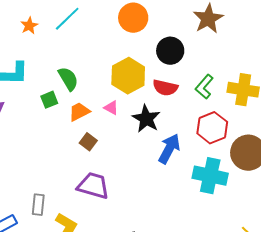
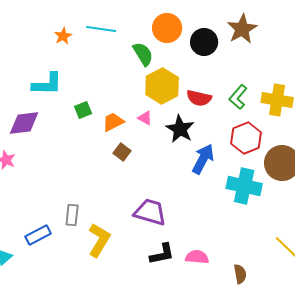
cyan line: (67, 19) -> (101, 29), turned 52
black circle: (170, 51) -> (204, 42), moved
green semicircle: (68, 79) -> (143, 54), moved
purple trapezoid: (93, 186) -> (150, 212), moved

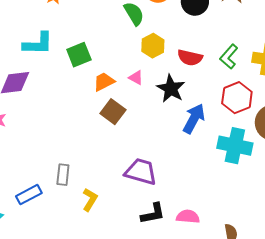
yellow hexagon: (162, 86) -> (153, 46), size x0.7
green square: (83, 110) -> (79, 55), moved, size x1.4
brown square: (122, 152) -> (113, 112), size x1.4
yellow L-shape: (99, 240) -> (90, 200), size x0.7

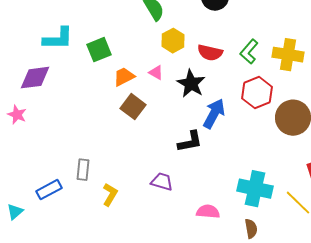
cyan cross: (235, 146) -> (255, 189), moved
purple trapezoid: (141, 172) -> (162, 182), moved, size x0.7
black L-shape: (153, 214) -> (190, 142), moved

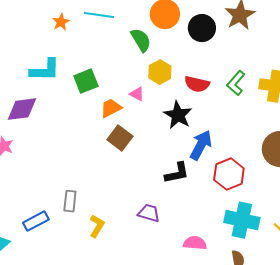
pink triangle: (156, 73) -> (137, 94), moved
red hexagon: (257, 93) -> (229, 174), moved

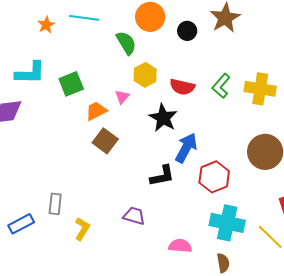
black circle: (202, 28) -> (187, 31), size x0.7
pink triangle: (137, 94) -> (122, 97), turned 42

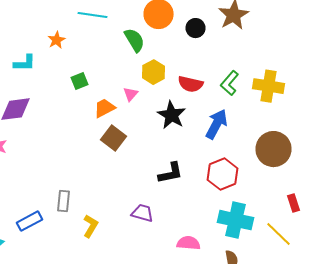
orange star: (46, 25) -> (56, 40), moved
cyan L-shape: (30, 73) -> (24, 63), moved, size x0.7
green square: (71, 84) -> (80, 81), size x0.7
blue arrow: (186, 148) -> (216, 124), moved

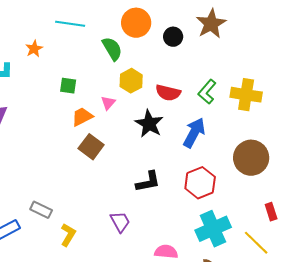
green square: (80, 81) -> (68, 86), moved, turned 30
gray rectangle: (64, 201) -> (41, 210), turned -70
purple trapezoid: (142, 213) -> (120, 222), turned 45
cyan cross: (236, 220) -> (213, 229), turned -36

